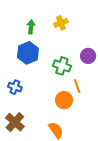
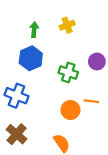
orange line: (77, 86) -> (91, 101), moved, turned -64
blue cross: (15, 87) -> (17, 96), size x1.5

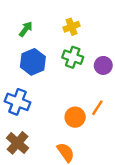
green arrow: (34, 30) -> (26, 29), moved, turned 32
green cross: (68, 73) -> (73, 57), moved
orange line: (91, 101) -> (97, 108), turned -64

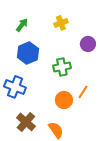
green cross: (73, 57) -> (62, 67), moved, turned -30
purple circle: (103, 65) -> (88, 44), moved
brown cross: (18, 143) -> (26, 122), moved

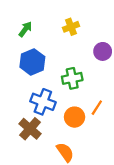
blue cross: (15, 87) -> (43, 102), moved
brown cross: (26, 122) -> (30, 129), moved

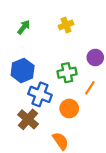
purple circle: (103, 51) -> (95, 57), moved
blue hexagon: (32, 62) -> (23, 71), moved
orange line: (97, 108) -> (90, 88), moved

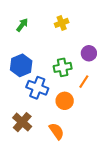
brown cross: (28, 119) -> (22, 122), moved

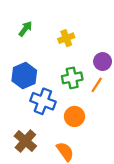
yellow cross: (62, 23) -> (66, 38), moved
orange line: (84, 82) -> (97, 85), moved

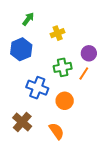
green arrow: (25, 29) -> (28, 19), moved
blue hexagon: (24, 76) -> (21, 49), moved

